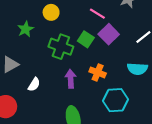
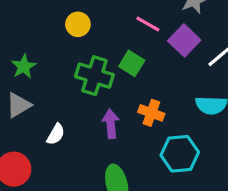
green star: (26, 29) -> (24, 67), moved
purple square: (109, 34) -> (184, 40), moved

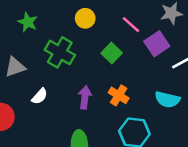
yellow circle: (78, 24) -> (85, 18), moved
green star: (24, 67) -> (28, 22), moved, turned -30
green cross: (94, 76) -> (60, 52), moved

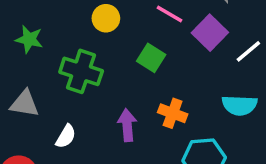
gray triangle: (15, 67) -> (25, 104), turned 40

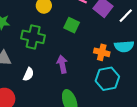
orange cross: (173, 113) -> (102, 52), moved

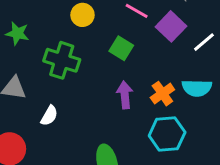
orange cross: (102, 52) -> (162, 94), turned 35
purple arrow: (62, 64) -> (125, 95), moved

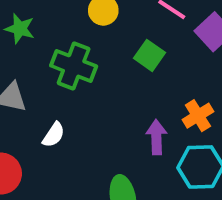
purple arrow: (125, 95) -> (156, 137), moved

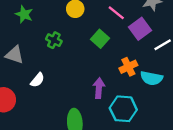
green cross: (74, 66) -> (54, 40), size x0.6
orange cross: (198, 116) -> (128, 67), moved

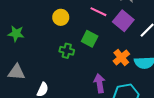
green cross: (54, 40) -> (67, 51), moved

